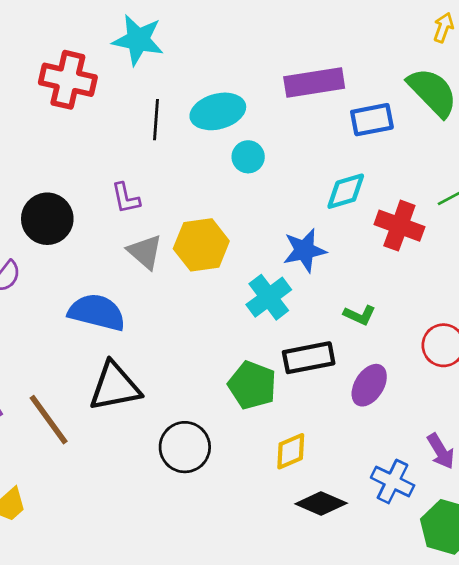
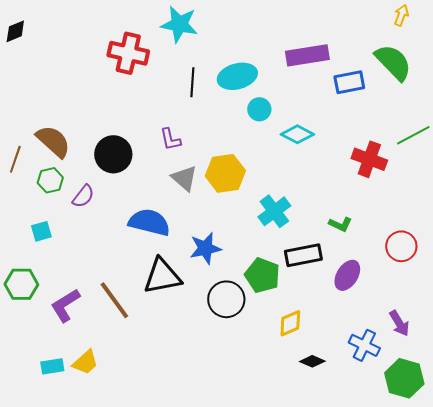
cyan diamond: (346, 191) -> (297, 134), moved, turned 44
blue star: (305, 250) -> (205, 248), moved
black circle: (185, 447) -> (226, 299), moved
black diamond: (321, 504) -> (312, 361), size x0.7

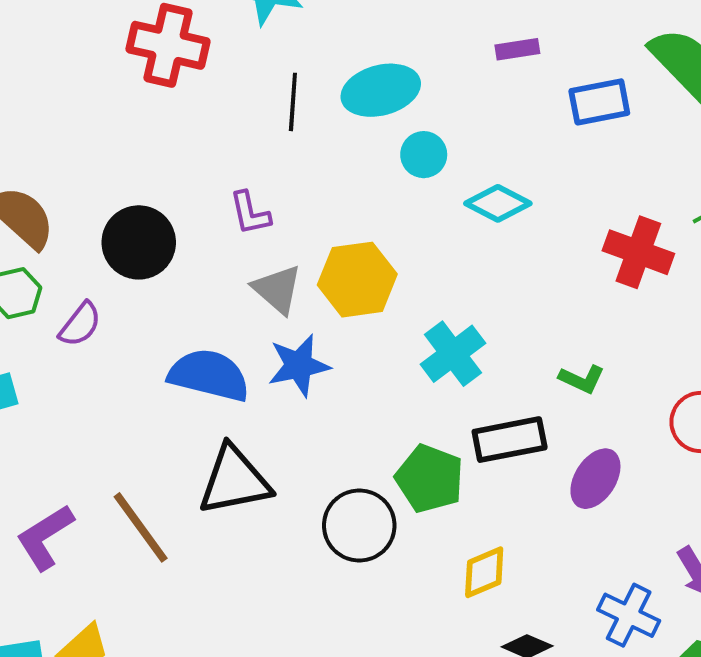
purple rectangle: (307, 55) -> (517, 49), size x0.5
blue star: (205, 248) -> (299, 365), moved

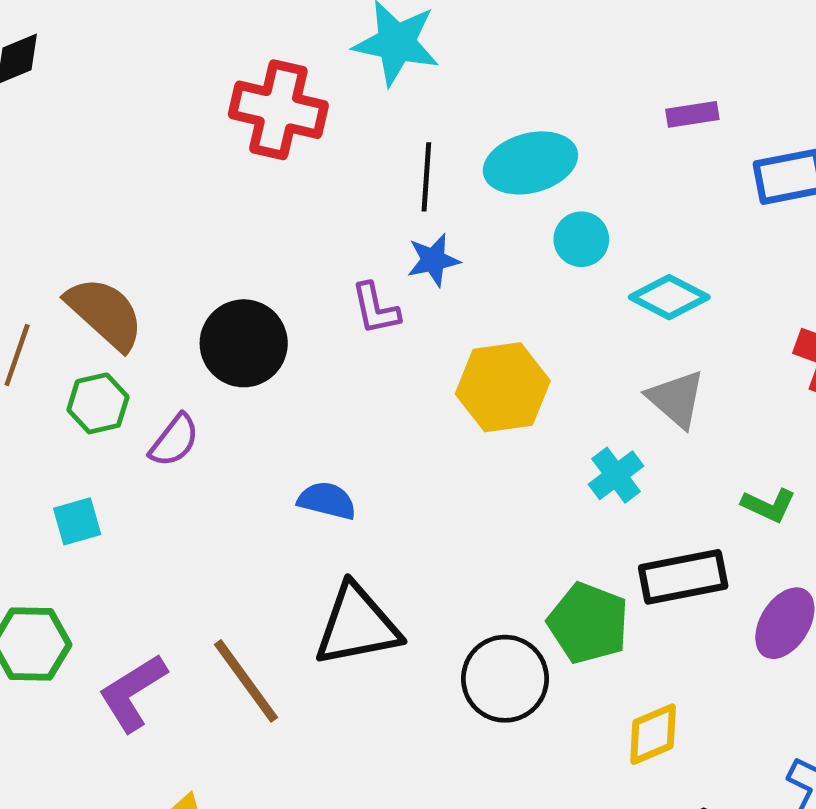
gray triangle: (277, 289) -> (676, 399), moved
cyan cross: (453, 354) -> (616, 475), size x0.7
blue star: (299, 365) -> (433, 260), moved, size x0.7
blue semicircle: (209, 375) -> (327, 501), size x0.6

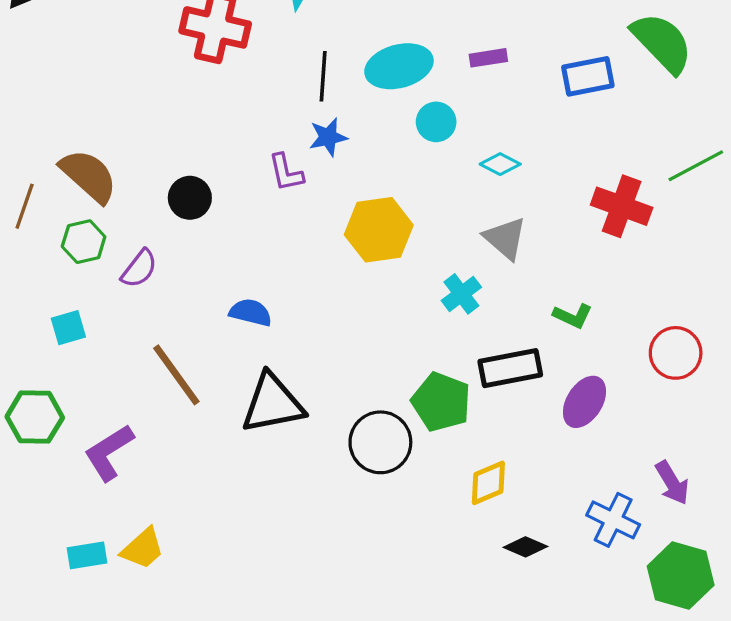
purple rectangle: (692, 114) -> (488, 58), moved
cyan diamond: (669, 297) -> (500, 164), size x0.7
black circle: (244, 343) -> (190, 198), size x0.7
brown line: (246, 681) -> (176, 375), moved

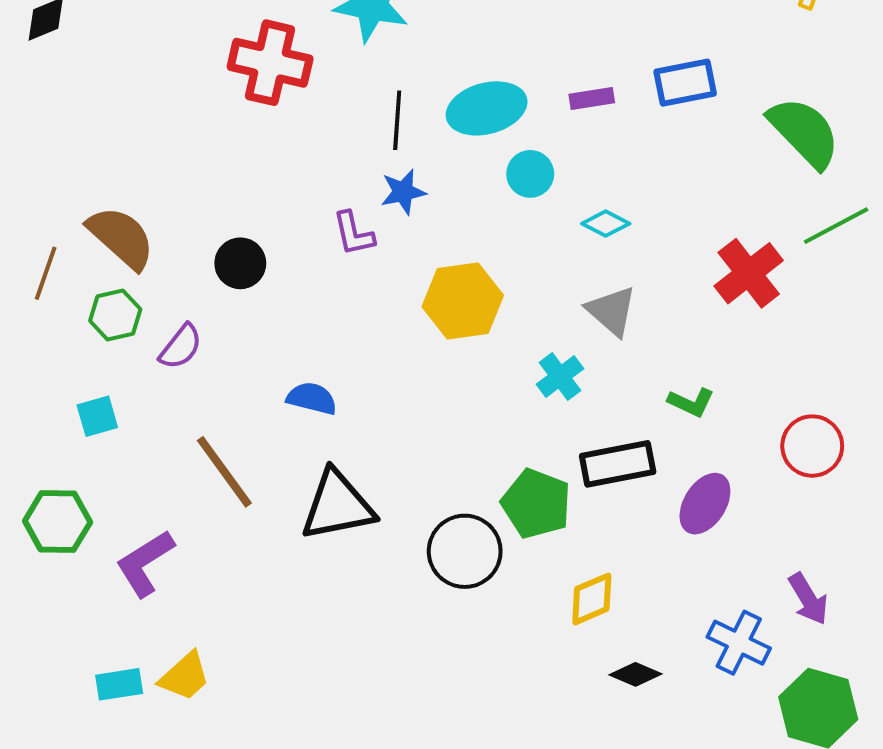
green semicircle: (662, 43) -> (804, 132), moved
blue rectangle: (588, 76) -> (685, 83), moved
red cross: (622, 206) -> (749, 273), turned 32

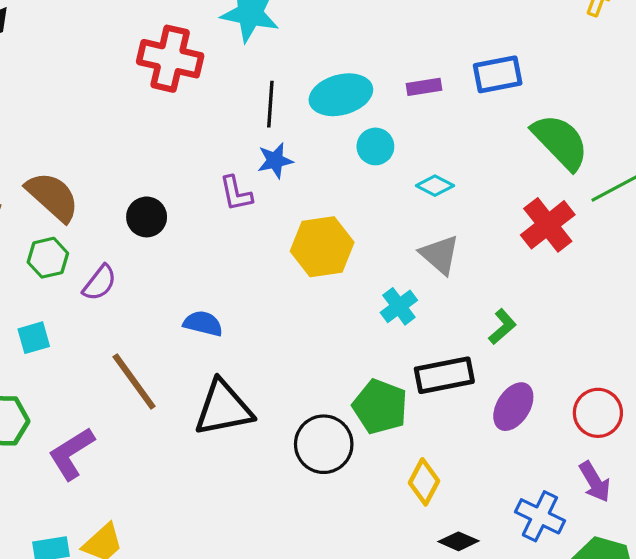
green semicircle: (804, 132) -> (560, 142), moved
green L-shape: (691, 402) -> (502, 327), turned -66
red circle: (812, 446) -> (598, 413), moved
yellow diamond: (592, 599) -> (424, 482), turned -39

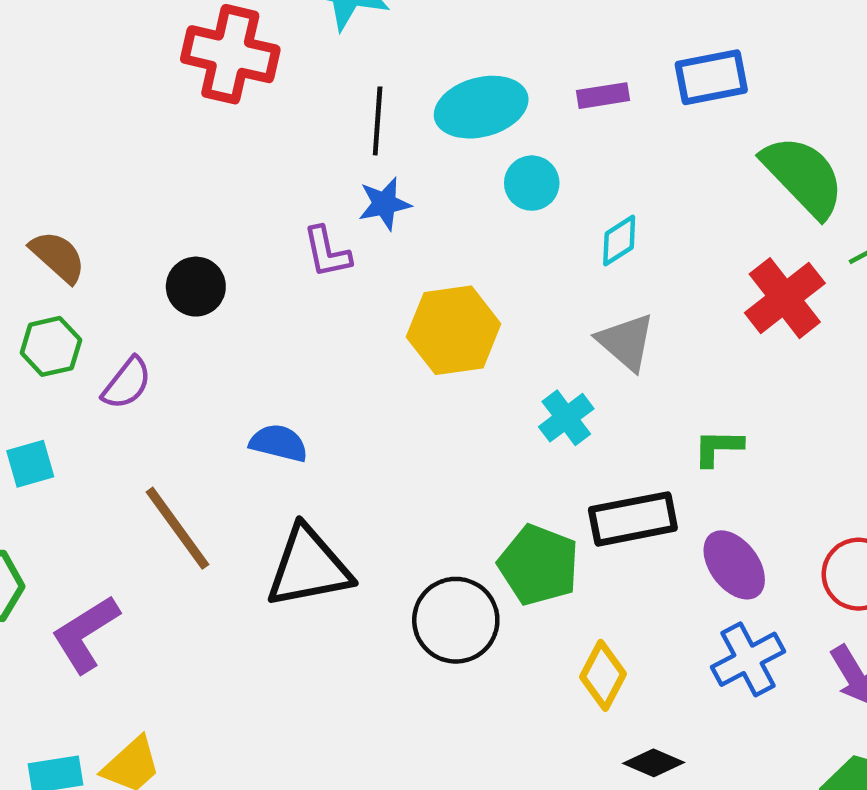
cyan diamond: (435, 186) -> (619, 241), turned -60
brown semicircle: (53, 197) -> (58, 257), size x0.7
green L-shape: (502, 327) -> (718, 448), turned -138
purple ellipse: (513, 407) -> (734, 565), turned -69
blue cross: (540, 516) -> (748, 659), moved, turned 36

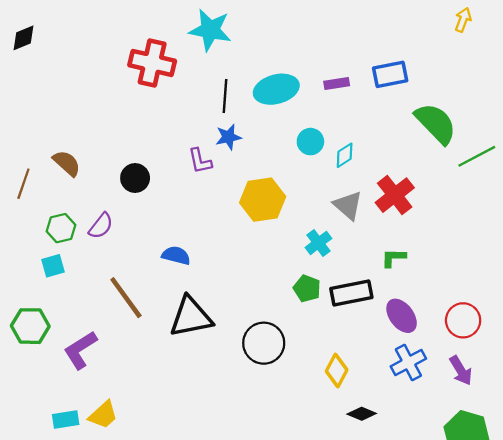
cyan circle: (532, 183) -> (310, 142), moved
red cross: (785, 298) -> (395, 195), moved
green hexagon: (51, 346) -> (61, 228), moved
green pentagon: (539, 565) -> (307, 288), moved, size x0.7

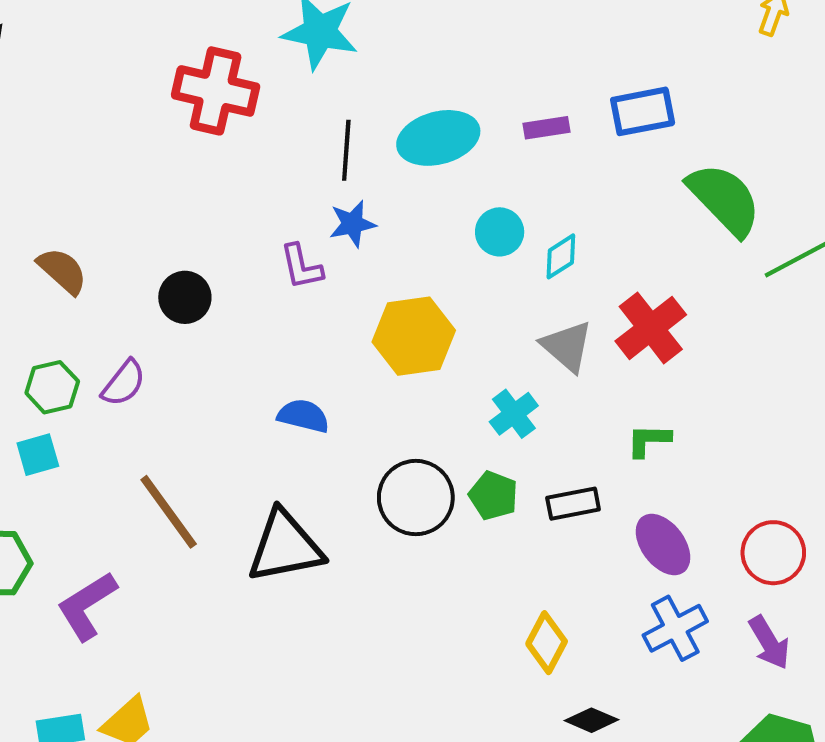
blue semicircle: (176, 255) -> (303, 416), moved
black rectangle: (351, 293) -> (573, 504), size x0.7
black circle: (264, 343) -> (416, 498), moved

